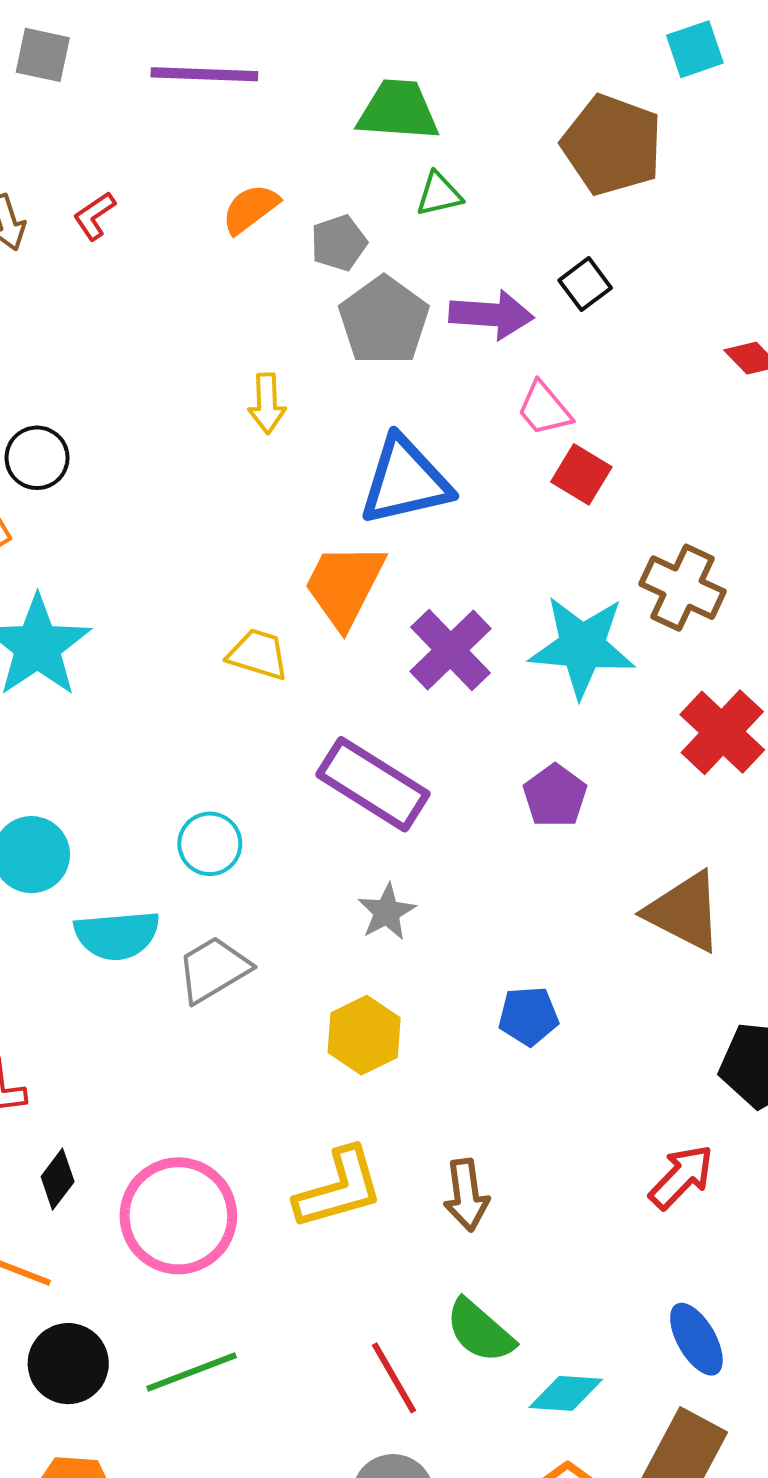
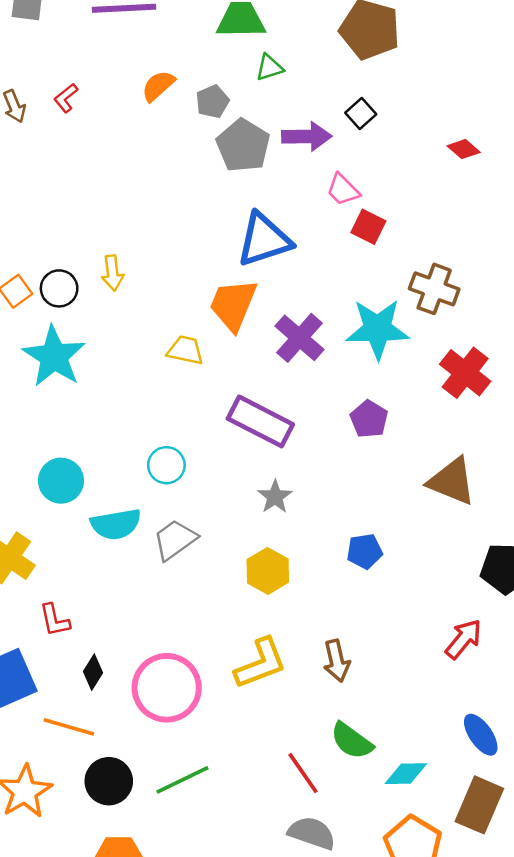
yellow arrow: (267, 403) -> (112, 273), moved
black circle: (37, 458) -> (59, 288), moved

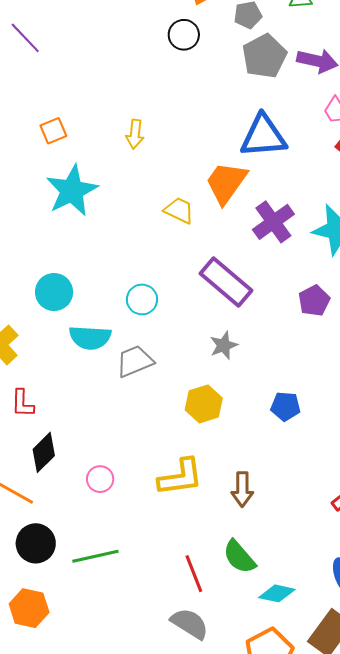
black circle: (59, 288) -> (184, 35), moved
black diamond: (93, 672) -> (44, 452), size x1.4
pink circle: (167, 688) -> (100, 479), size x0.5

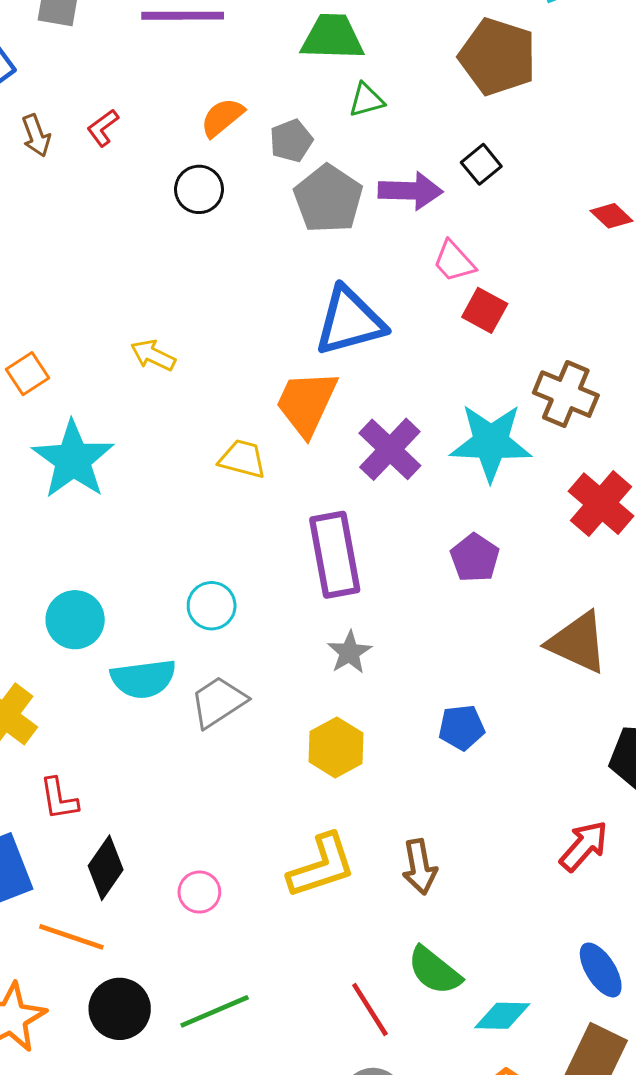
yellow arrow: (135, 134) -> (153, 355), turned 120
purple rectangle: (226, 282) -> (335, 555), turned 50

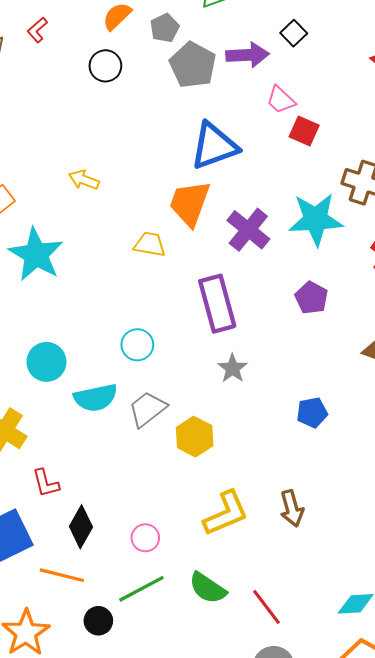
yellow hexagon: (336, 747) -> (195, 437), moved
green semicircle: (434, 971) -> (208, 588), moved
black circle: (120, 1009) -> (98, 621), size x0.7
green line: (215, 1011) -> (141, 589), moved

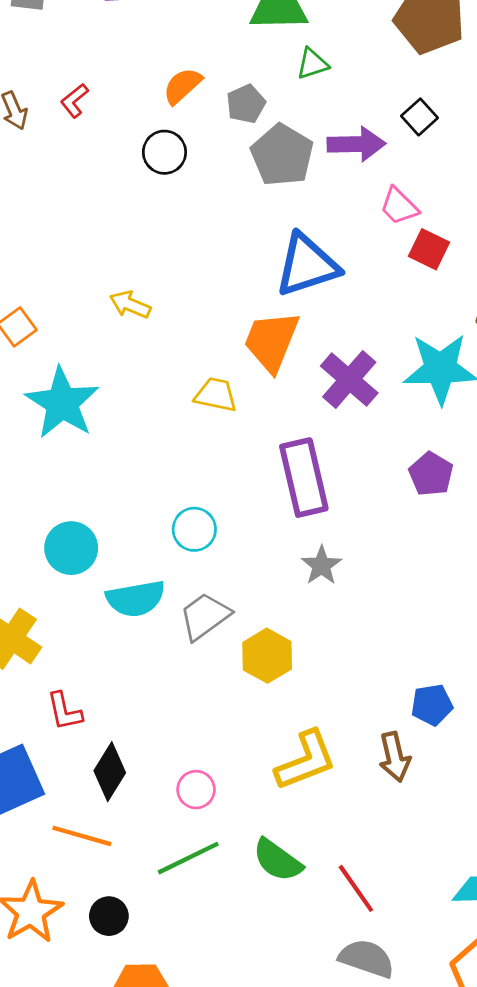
blue pentagon: (312, 413) -> (432, 705), moved
black circle: (98, 621) -> (109, 916), moved

